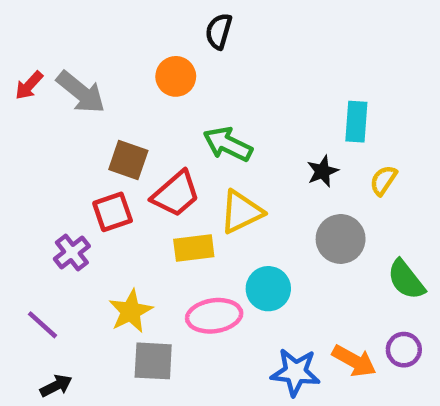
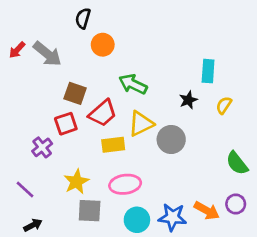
black semicircle: (219, 31) -> (83, 18), moved
gray circle: (341, 239) -> (171, 139), moved
cyan circle: (268, 289) -> (137, 220), moved

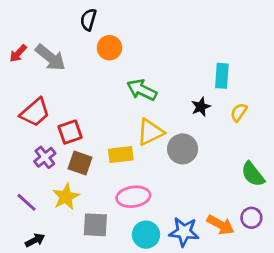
brown square: (75, 93) -> (80, 163), moved
red trapezoid: (103, 113) -> (35, 112), moved
yellow star: (76, 182) -> (66, 197), moved

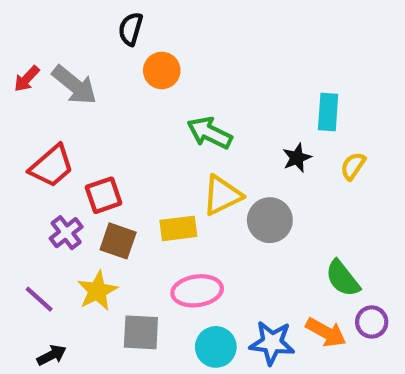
green semicircle: (253, 174) -> (343, 278), moved

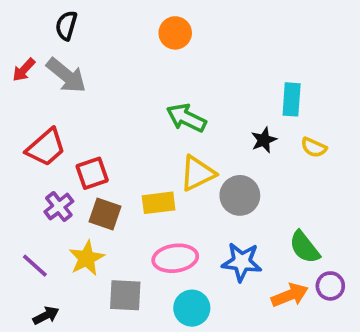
black semicircle: (131, 29) -> (66, 26), moved
orange circle: (162, 70) -> (175, 33), moved
yellow semicircle: (353, 166) -> (314, 147), turned -100
orange arrow: (326, 332) -> (290, 295), turned -51
blue star: (272, 343) -> (242, 262), moved

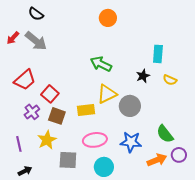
black semicircle: (66, 26) -> (36, 14), turned -70
orange circle: (175, 33) -> (108, 18), moved
red square: (92, 173) -> (50, 94), turned -30
purple line: (35, 266) -> (19, 144), turned 35

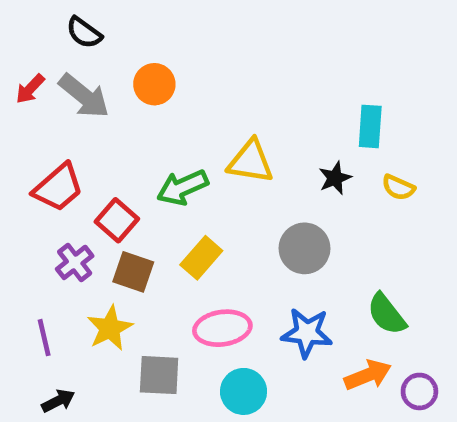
orange circle: (108, 18) -> (154, 84), moved
green arrow: (101, 64) -> (183, 187), moved, turned -50
yellow triangle: (107, 94) -> (251, 162), moved, turned 35
yellow rectangle: (86, 110) -> (201, 258), turned -42
purple circle: (179, 155) -> (419, 391), moved

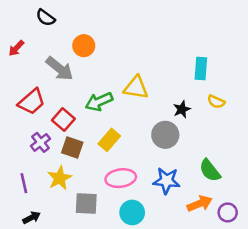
gray arrow: (84, 96) -> (60, 69), moved
black star: (335, 178) -> (182, 109), moved

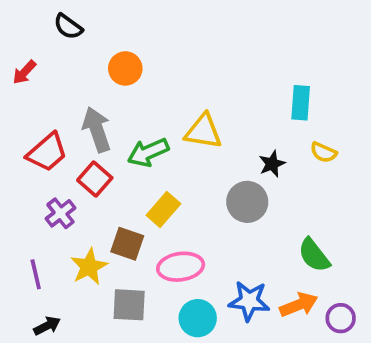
gray arrow: (60, 69) -> (97, 129), moved, turned -148
brown square: (72, 148) -> (127, 244), moved
blue star: (167, 181) -> (249, 301), moved

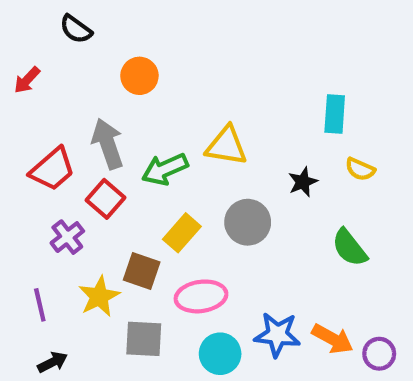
gray circle: (247, 202) -> (248, 222), moved
green semicircle: (314, 255) -> (349, 248), moved
orange arrow: (299, 305) -> (333, 339), turned 51

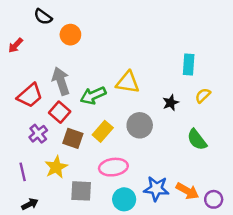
orange circle: (139, 76) -> (70, 35), moved
yellow semicircle: (360, 169) -> (203, 95), turned 112
brown square: (142, 271) -> (73, 138), moved

